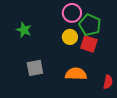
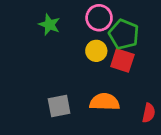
green star: (24, 30) -> (49, 25), moved
gray square: (35, 68) -> (59, 106), moved

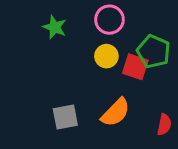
green pentagon: (124, 34) -> (154, 52), moved
orange semicircle: (105, 102) -> (116, 112), turned 132

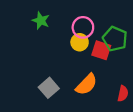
pink circle: (109, 20) -> (83, 27), moved
gray square: (65, 117) -> (49, 88), turned -30

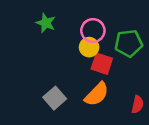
green pentagon: (115, 39) -> (129, 43), turned -30
red square: (101, 50) -> (102, 64), moved

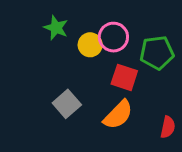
yellow circle: (89, 47) -> (90, 45), moved
gray square: (55, 98) -> (67, 104), moved

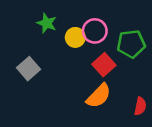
red square: (124, 77) -> (104, 65), turned 30
gray square: (67, 104) -> (29, 69), moved

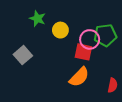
pink circle: (95, 31) -> (90, 39), moved
red square: (104, 65) -> (83, 52), turned -36

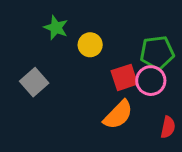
pink circle: (90, 39) -> (151, 81), moved
red square: (83, 52) -> (124, 77), turned -30

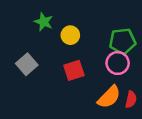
red square: (124, 77) -> (74, 70), moved
orange semicircle: (118, 115) -> (109, 97), moved

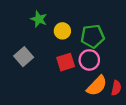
green pentagon: (122, 41) -> (93, 36), moved
pink circle: (118, 63) -> (89, 60), moved

